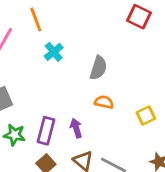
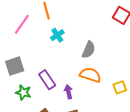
orange semicircle: (104, 102) -> (90, 75), size x1.5
purple rectangle: (46, 131) -> (47, 80), moved, turned -54

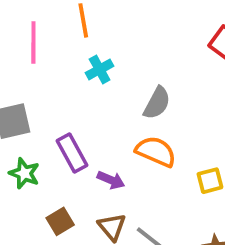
pink line: (22, 24) -> (33, 42), turned -40
purple arrow: (68, 92) -> (111, 180), turned 120

